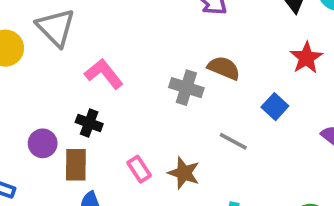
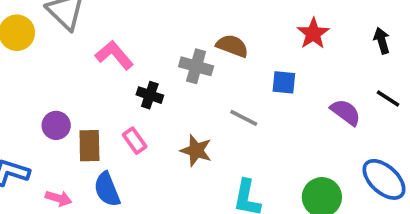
blue square: (275, 107) -> (284, 82), turned -35
black cross: (89, 123) -> (150, 95), moved
pink rectangle: (139, 169) -> (135, 141), moved

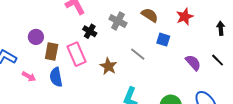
brown semicircle: (232, 46) -> (150, 15), moved
pink rectangle: (135, 141) -> (76, 54), size x1.6

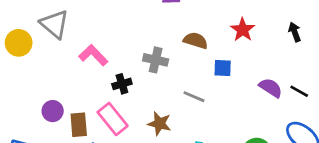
black cross: (90, 31) -> (122, 84), turned -32
black line: (218, 60) -> (299, 91), moved

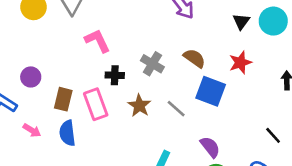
blue square: (223, 68) -> (211, 91), size x1.6
purple semicircle: (271, 88) -> (210, 147), moved
purple circle: (53, 111) -> (31, 77), moved
brown star: (159, 124) -> (139, 106), moved

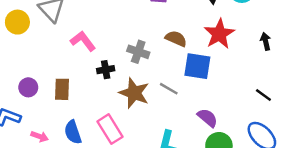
red star: (240, 63) -> (219, 34), size x1.4
brown rectangle: (63, 99) -> (62, 89), moved
pink rectangle: (96, 104) -> (110, 129), moved
brown star: (139, 106) -> (134, 93), size x1.4

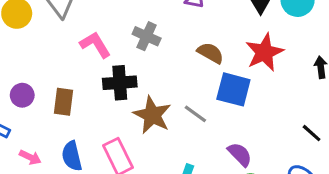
gray cross: (138, 52) -> (147, 36), moved
black cross: (106, 70) -> (120, 83), size x1.5

